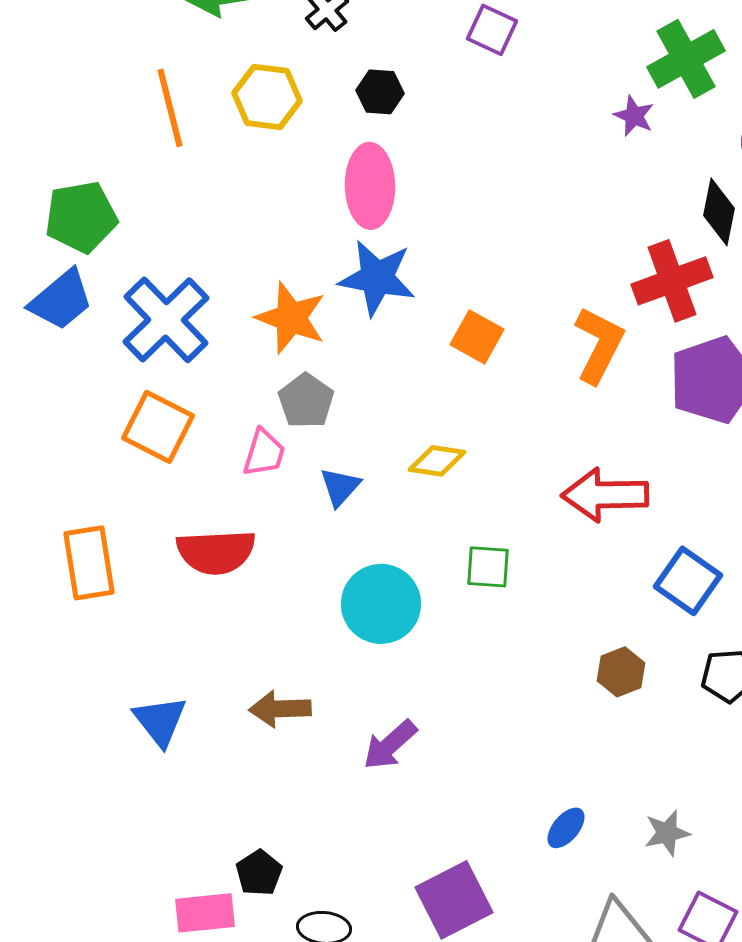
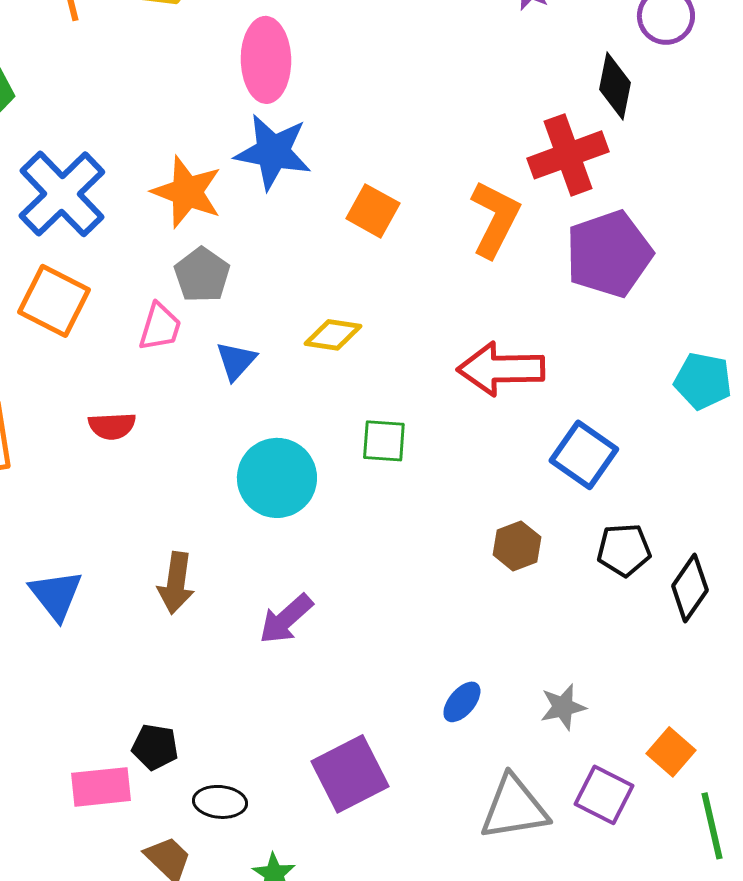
red semicircle: (216, 552) -> (112, 426), size x0.6
brown arrow: (280, 709) -> (176, 583), turned -80
black pentagon: (259, 873) -> (155, 747), turned -30

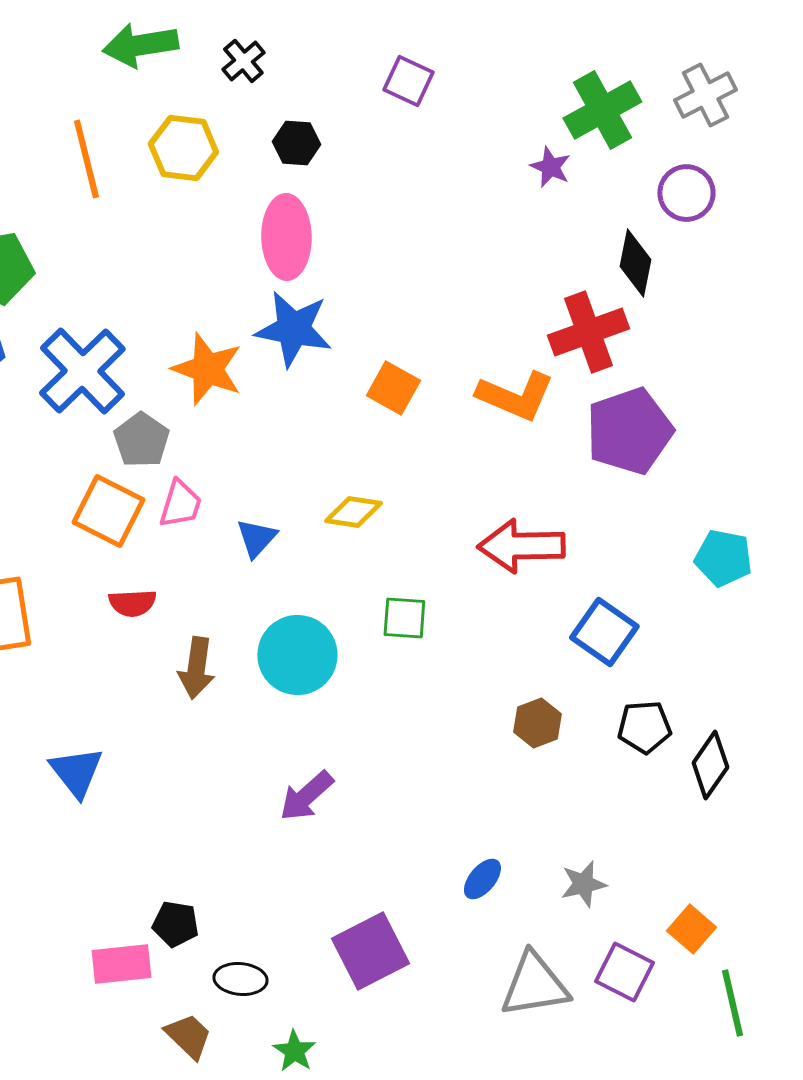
orange L-shape: (495, 219) -> (515, 396), turned 86
gray pentagon: (202, 275) -> (141, 440), moved
orange square: (54, 301) -> (108, 511), moved
brown arrow: (176, 583) -> (196, 668), moved

